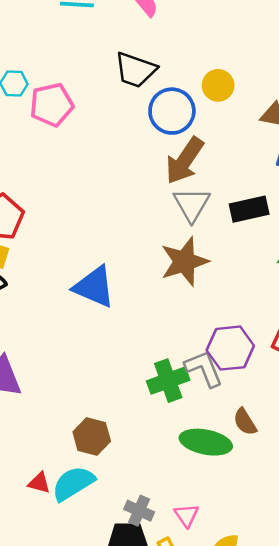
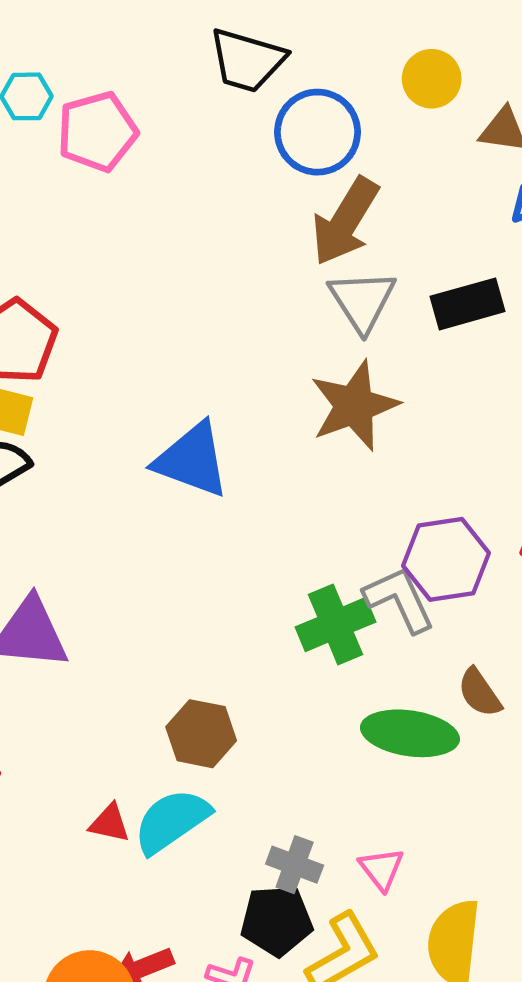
yellow circle: (218, 85) -> (432, 79), moved

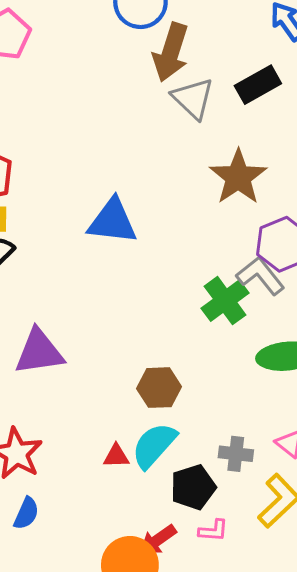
brown star: (354, 406) -> (238, 177), moved
black pentagon: (277, 921) -> (193, 487), moved

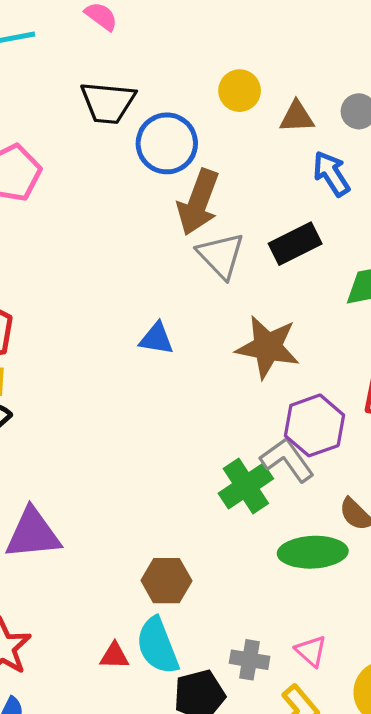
brown star: (238, 177) -> (268, 347), turned -30
blue triangle: (112, 221) -> (157, 339), moved, size x0.6
cyan semicircle: (154, 445) -> (158, 646), turned -66

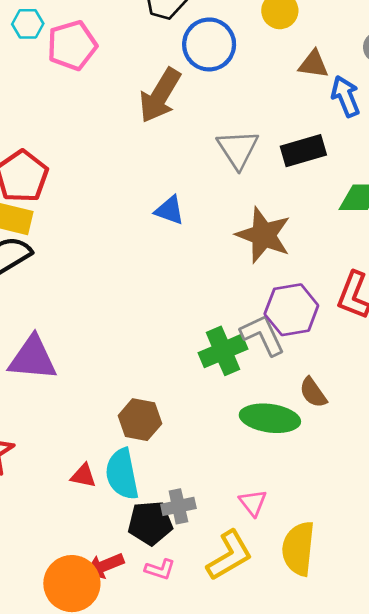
brown triangle: (297, 117) -> (313, 64), moved
brown arrow: (198, 202) -> (160, 95), moved
gray cross: (250, 660) -> (178, 506), moved, turned -32

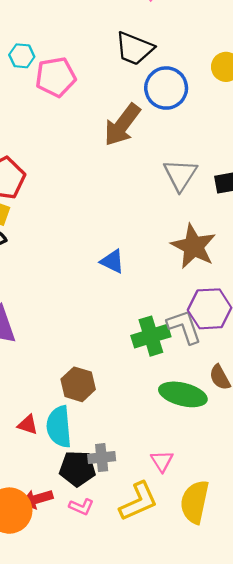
blue triangle: (170, 210) -> (112, 261), moved

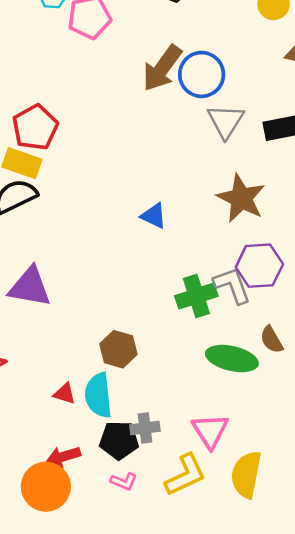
blue circle: (166, 88) -> (202, 74), moved
pink triangle: (162, 461) -> (210, 431), size x1.5
red arrow: (37, 499) -> (63, 457), moved

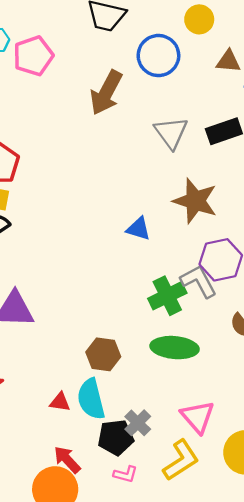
blue circle: (202, 74) -> (158, 56), moved
blue triangle: (154, 216) -> (139, 229), moved
green ellipse: (232, 359) -> (175, 348), moved
gray cross: (145, 428) -> (138, 423), turned -30
red arrow: (63, 457) -> (67, 460), turned 72

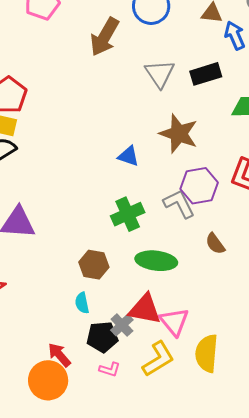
green cross: (167, 296) -> (128, 214), moved
cyan semicircle: (91, 399) -> (82, 303), size x0.6
red triangle: (60, 402) -> (145, 309), moved, size x1.8

